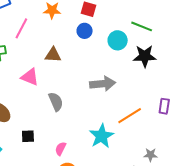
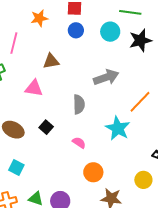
gray semicircle: (56, 102) -> (79, 104), moved, turned 36
black square: (28, 136) -> (46, 127), moved, turned -32
pink semicircle: (61, 149) -> (79, 143), moved, turned 112

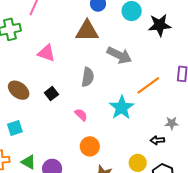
brown triangle: (51, 61) -> (87, 31), moved, size x1.4
gray arrow: (106, 77) -> (119, 55), turned 35
cyan square: (16, 168) -> (15, 128), turned 35

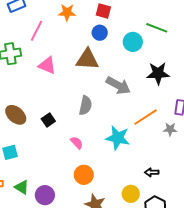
black star: (160, 25) -> (158, 73), moved
pink triangle: (46, 53) -> (47, 65), moved
cyan star: (122, 108) -> (118, 138), turned -30
gray star: (172, 123) -> (170, 129), moved

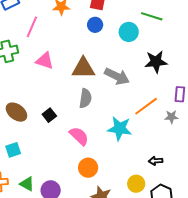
brown triangle: (87, 59) -> (83, 68), moved
pink semicircle: (77, 143) -> (79, 136), size x1.5

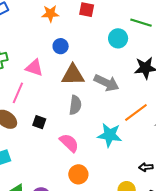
blue circle: (95, 25) -> (61, 46), moved
pink line: (32, 27) -> (18, 93), moved
black square: (49, 115) -> (39, 122), turned -32

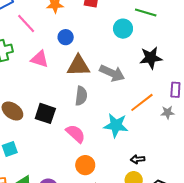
pink line: (18, 93) -> (26, 24), moved, turned -65
black square: (39, 122) -> (45, 113), size x1.5
black arrow: (146, 167) -> (138, 159), moved

